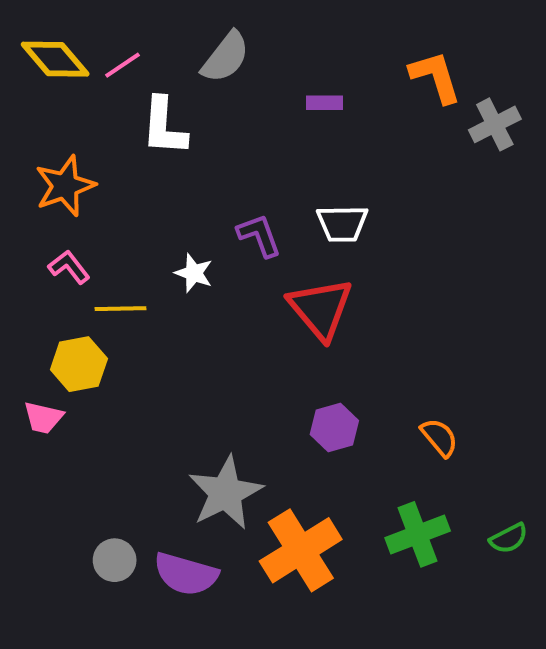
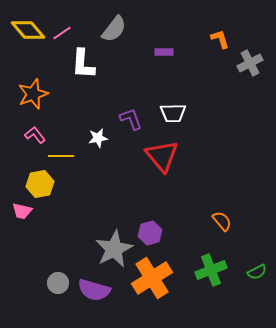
orange L-shape: (435, 77) -> (220, 39), size x0.7
white star: (194, 273) -> (98, 138), turned -30
purple hexagon: (334, 427) -> (150, 233), moved

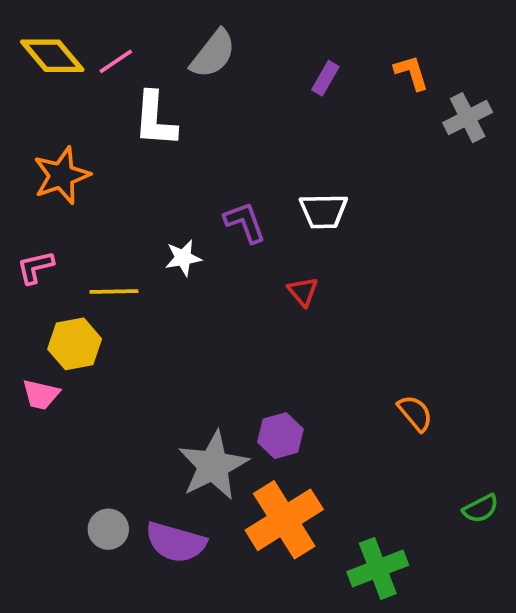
purple rectangle: (164, 52) -> (325, 78), moved, turned -60
pink L-shape: (35, 135) -> (35, 267), moved, turned -65
red triangle: (162, 156) -> (303, 292), size x0.5
green cross: (211, 270) -> (378, 568), moved

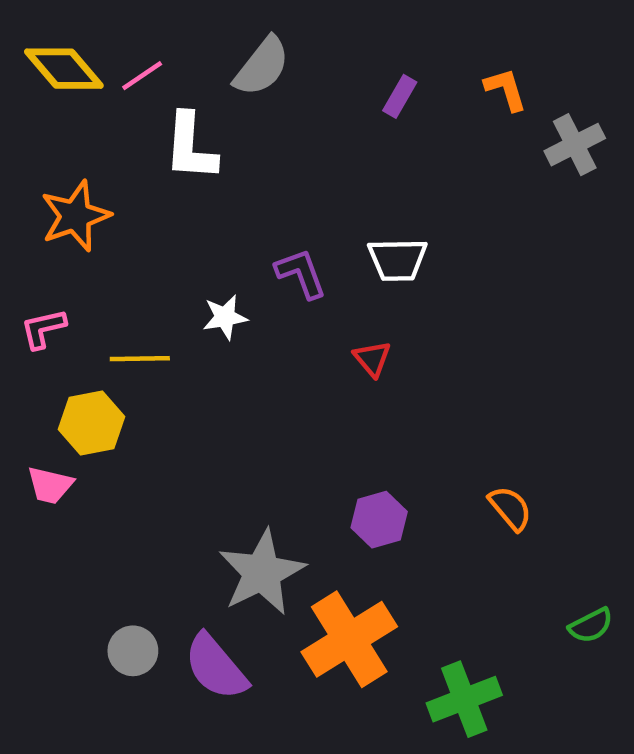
purple hexagon: (280, 436) -> (379, 520), moved
purple semicircle: (176, 542) -> (216, 667), turned 34

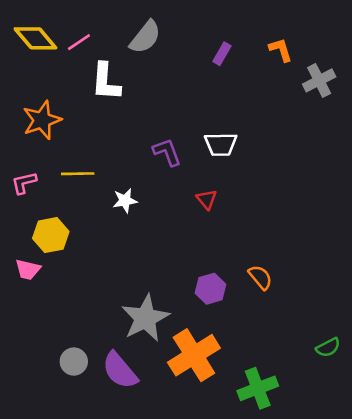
white star: (225, 317) -> (125, 201), moved
yellow line: (140, 359) -> (78, 174), moved
orange semicircle: (510, 508) -> (260, 277), moved

